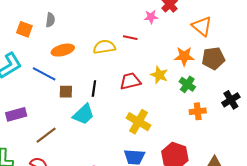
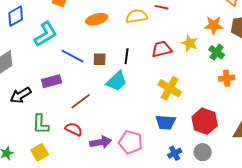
blue line: (44, 74) -> (73, 56), moved

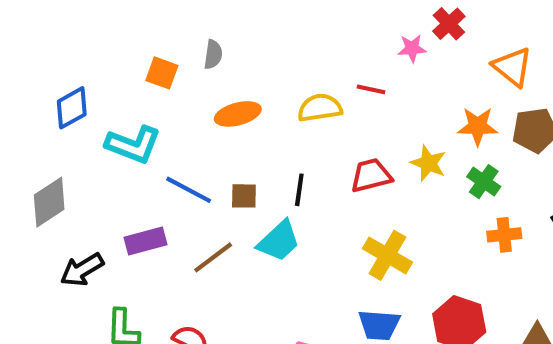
cyan L-shape: (46, 34) -> (133, 145), turned 52
brown line: (81, 101) -> (213, 257), moved

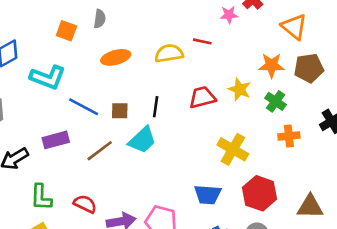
yellow cross: (387, 255) -> (233, 149), moved

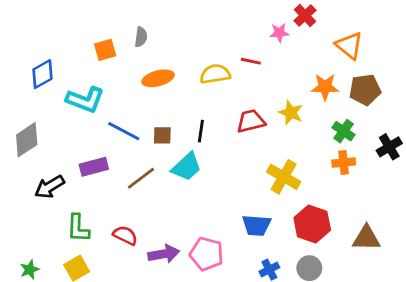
orange square: (66, 31) -> (105, 50), turned -36
green cross: (276, 101) -> (344, 131), moved

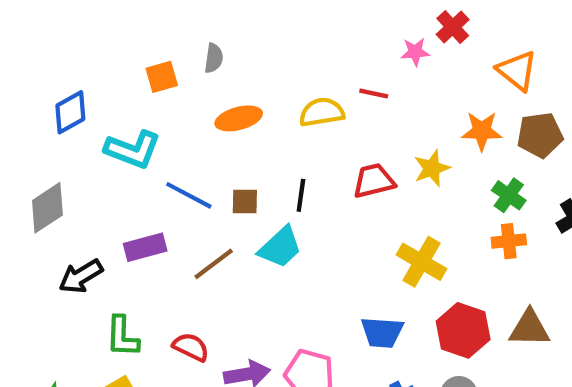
yellow star: (291, 113) -> (432, 168), turned 30
brown triangle: (366, 238) -> (530, 328), moved

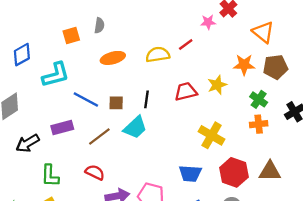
red line: (374, 93) -> (186, 44), turned -48
cyan L-shape: (133, 150) -> (56, 75), turned -36
red semicircle: (191, 347) -> (95, 172), moved

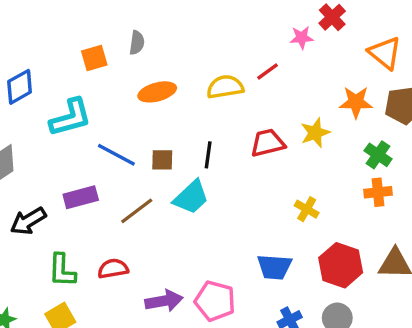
yellow cross: (212, 135) -> (307, 209), size x0.6
red semicircle: (95, 172) -> (113, 269), moved, turned -36

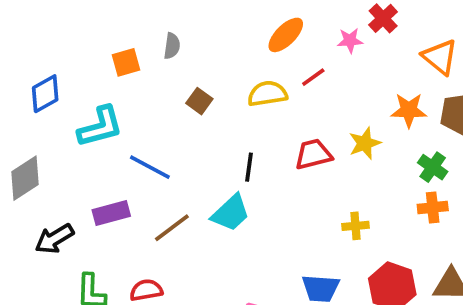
orange ellipse: (157, 92) -> (286, 35), moved, turned -30
brown square: (162, 160) -> (199, 101), moved, turned 35
yellow cross: (307, 209) -> (356, 226), turned -35

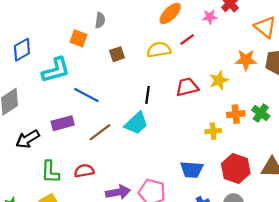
orange square: (126, 62) -> (79, 38), moved, turned 36
brown square: (199, 101) -> (117, 54), turned 35
green cross: (433, 167) -> (261, 113), moved
orange cross: (433, 208) -> (236, 114), moved

